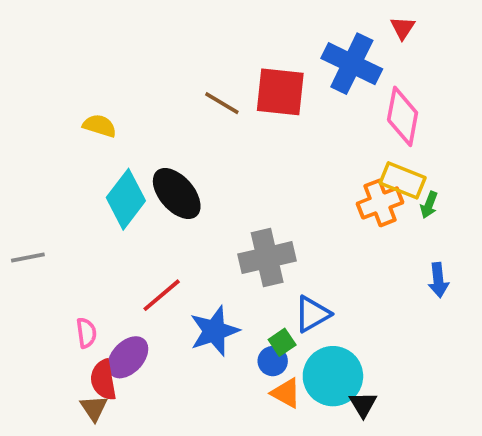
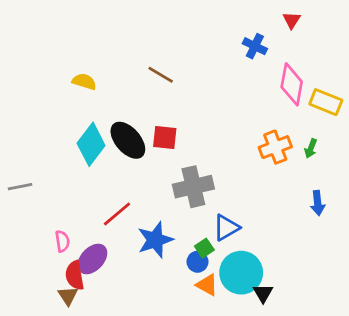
blue cross: (352, 64) -> (255, 46), size x0.6
red square: (280, 92) -> (165, 138), moved, size x0.7
yellow semicircle: (100, 126) -> (84, 82), moved
yellow rectangle: (403, 180) -> (326, 102), moved

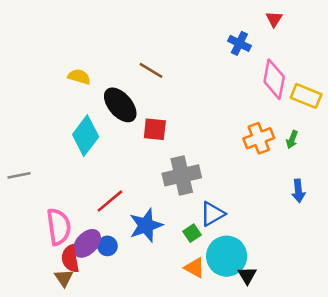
black ellipse: (128, 140) -> (120, 105), moved
pink semicircle: (62, 241) -> (59, 227), size x1.8
blue circle: (197, 262) -> (107, 246), moved

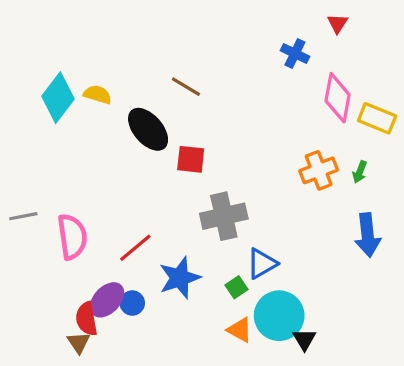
cyan diamond: (86, 136) -> (58, 98), moved
blue arrow: (298, 191) -> (368, 235), size x1.5
pink semicircle: (59, 227) -> (72, 237), moved

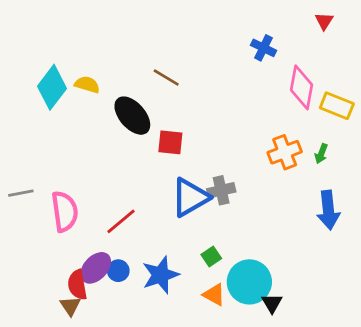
red triangle: (338, 23) -> (324, 21), moved
gray cross: (224, 216) -> (221, 190), moved, size x0.7
blue triangle: (262, 264) -> (190, 197), moved, size x1.4
blue star: (180, 278) -> (161, 275), moved

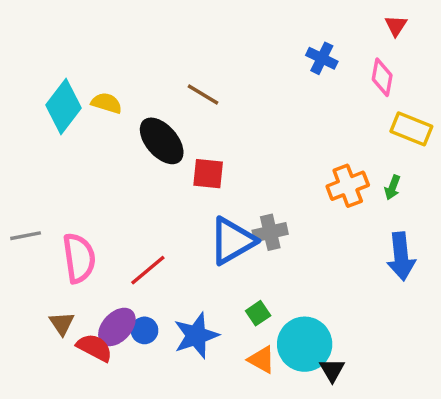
pink diamond: (302, 87) -> (382, 77), moved, size x0.7
red semicircle: (77, 285) -> (94, 348), turned 128
brown triangle: (70, 306) -> (62, 324), moved

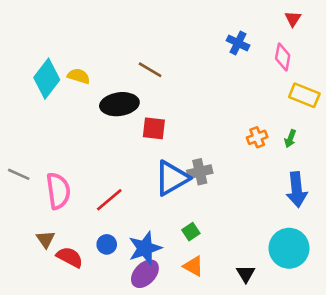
black ellipse: (162, 141) -> (119, 104), turned -57
orange cross: (348, 186) -> (257, 137), size x0.7
gray line: (26, 236) -> (19, 174), turned 35
purple ellipse: (117, 327) -> (145, 274), moved
cyan circle: (305, 344) -> (289, 248), moved

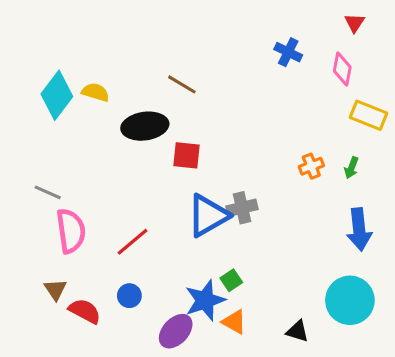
gray line: (19, 174) -> (48, 192), moved
blue star: (145, 248) -> (205, 300), moved
black triangle: (246, 274) -> (297, 331), turned -42

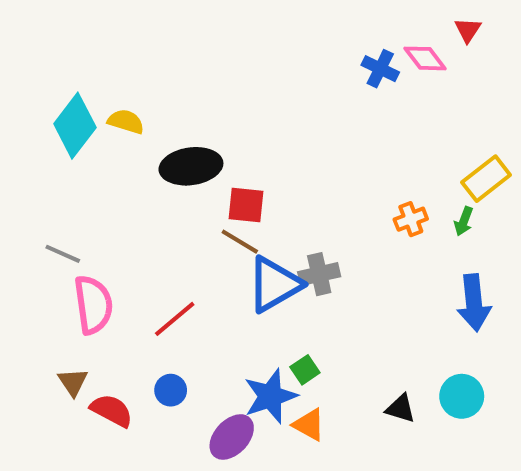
pink diamond: (342, 69) -> (425, 58), moved, turned -48
brown line: (182, 84) -> (240, 242), moved
yellow rectangle: (368, 115) -> (486, 179), moved, turned -60
cyan circle: (350, 300) -> (462, 396), size x0.7
black triangle: (297, 331) -> (401, 408), moved

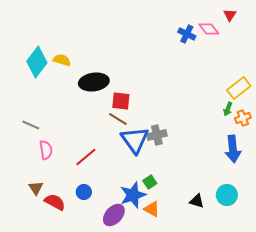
orange cross: (411, 219) -> (243, 118), moved
blue triangle: (274, 284) -> (135, 140), turned -36
pink semicircle: (93, 305) -> (46, 150), size x0.7

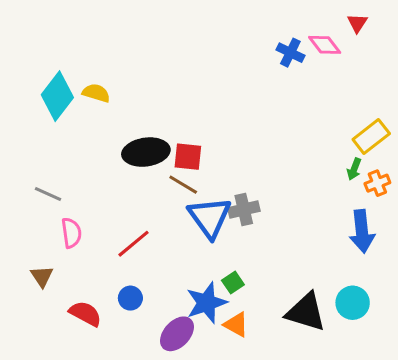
black ellipse: (94, 82) -> (146, 152), moved
brown triangle: (36, 188) -> (42, 276), moved
black triangle: (197, 201) -> (306, 312), size x1.8

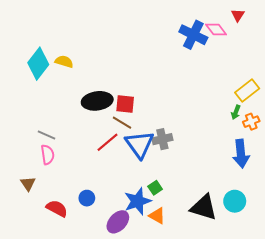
blue cross: (290, 53) -> (193, 35), size x1.5
gray line: (48, 194) -> (47, 135), moved
red line: (133, 244) -> (108, 142), moved

